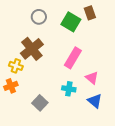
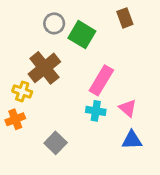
green square: (71, 22) -> (82, 35), moved
cyan cross: (69, 89) -> (96, 111), moved
blue triangle: (95, 101) -> (132, 140), turned -42

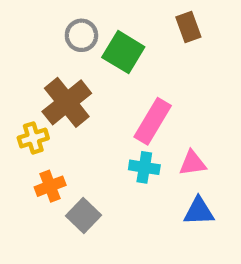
yellow cross: (22, 91) -> (33, 138), turned -36
pink triangle: (128, 108) -> (192, 163), turned -48
orange cross: (15, 119) -> (50, 186), moved

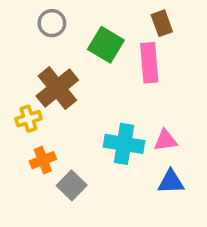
gray circle: (81, 35) -> (52, 23), moved
pink rectangle: (153, 121) -> (149, 63), moved, turned -36
cyan cross: (144, 167) -> (124, 144), size x1.5

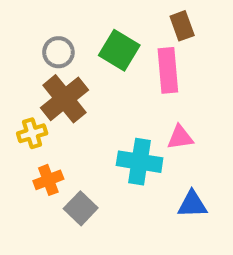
gray circle: (52, 23) -> (58, 52), moved
pink triangle: (165, 140) -> (180, 137), moved

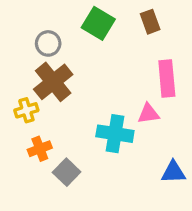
green square: (119, 50) -> (98, 23), moved
pink rectangle: (168, 70) -> (167, 79), moved
blue triangle: (192, 204) -> (173, 172), moved

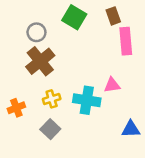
pink rectangle: (167, 79) -> (126, 41), moved
yellow cross: (26, 110) -> (52, 99), moved
orange cross: (40, 149) -> (16, 108), moved

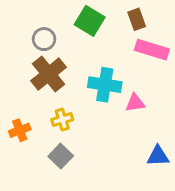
pink rectangle: (126, 41) -> (152, 50), turned -68
cyan cross: (87, 100) -> (105, 85), moved

